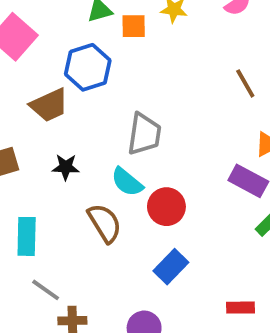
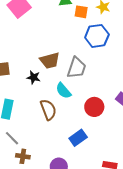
blue hexagon: (88, 67) -> (97, 36), moved
brown trapezoid: (49, 105) -> (50, 61), moved
red circle: (166, 207) -> (94, 107), moved

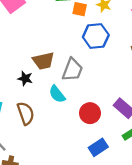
brown semicircle: (48, 110) -> (26, 113), moved
blue rectangle: (78, 138) -> (98, 147), moved

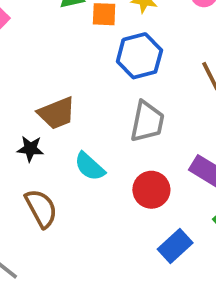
gray trapezoid: (72, 70) -> (147, 122), moved

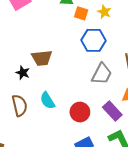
gray trapezoid: (147, 122) -> (102, 74), moved
cyan semicircle: (90, 166) -> (47, 101), moved

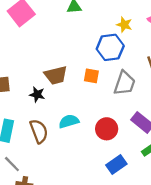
yellow star: (104, 12) -> (124, 25), moved
orange square: (81, 13) -> (91, 76), moved
cyan semicircle: (47, 101) -> (69, 121), turned 114

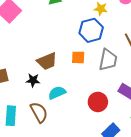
cyan semicircle: (69, 121) -> (57, 93), moved

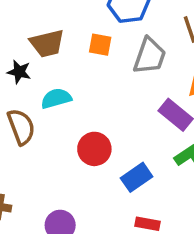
red circle: (98, 102) -> (94, 149), moved

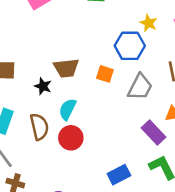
cyan semicircle: (56, 98) -> (68, 109), turned -55
red circle: (94, 149) -> (71, 138), moved

